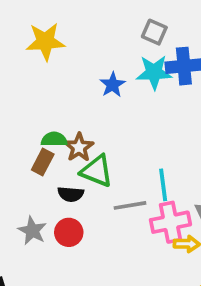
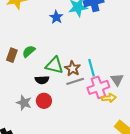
green semicircle: (54, 139) -> (29, 51), turned -32
brown star: (79, 147) -> (73, 69), moved
brown rectangle: (43, 162) -> (12, 55), moved

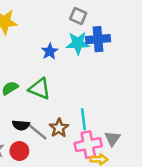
green triangle: (54, 65) -> (40, 89), moved
brown star: (73, 69) -> (59, 128), moved
gray line: (75, 81) -> (38, 132), moved, turned 48

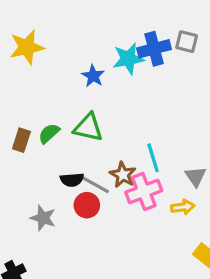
gray square: (78, 16) -> (187, 42), moved
pink cross: (88, 145) -> (144, 191), moved
red circle: (19, 151) -> (87, 205), moved

